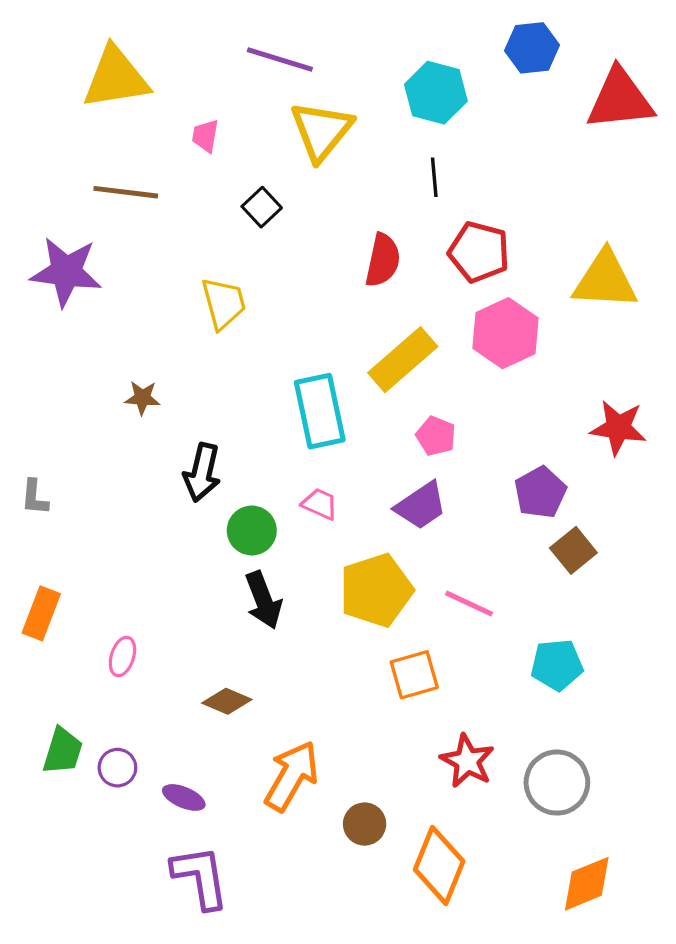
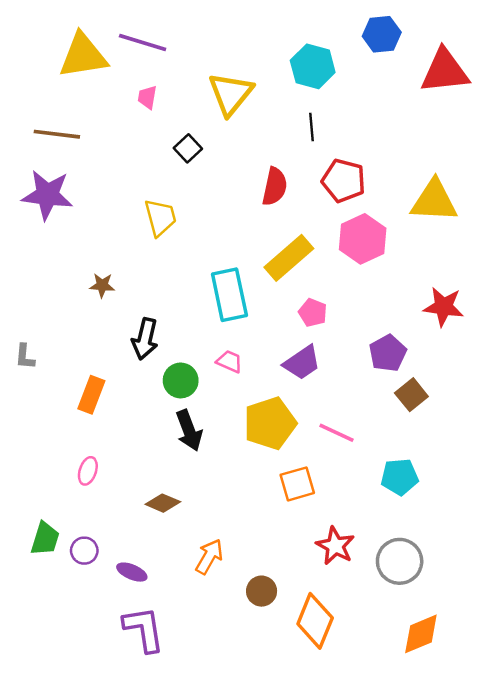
purple line: (280, 60) -> (143, 43), moved
brown line: (126, 192) -> (57, 134), moved
orange rectangle: (41, 613) -> (91, 395), moved
orange arrow: (292, 776) -> (209, 557), size x0.7

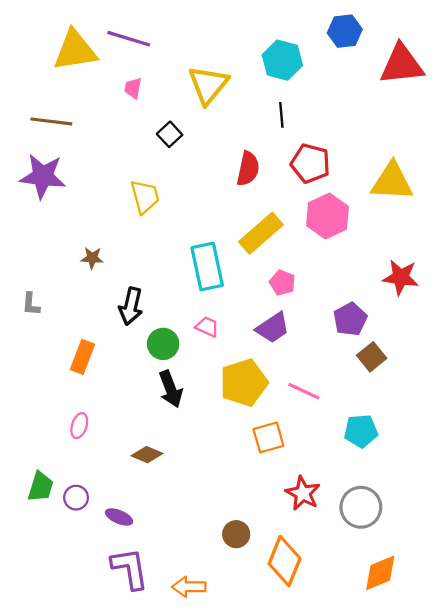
gray L-shape: (25, 357) -> (31, 304), moved
orange arrow: (209, 557) -> (189, 587), moved, turned -120

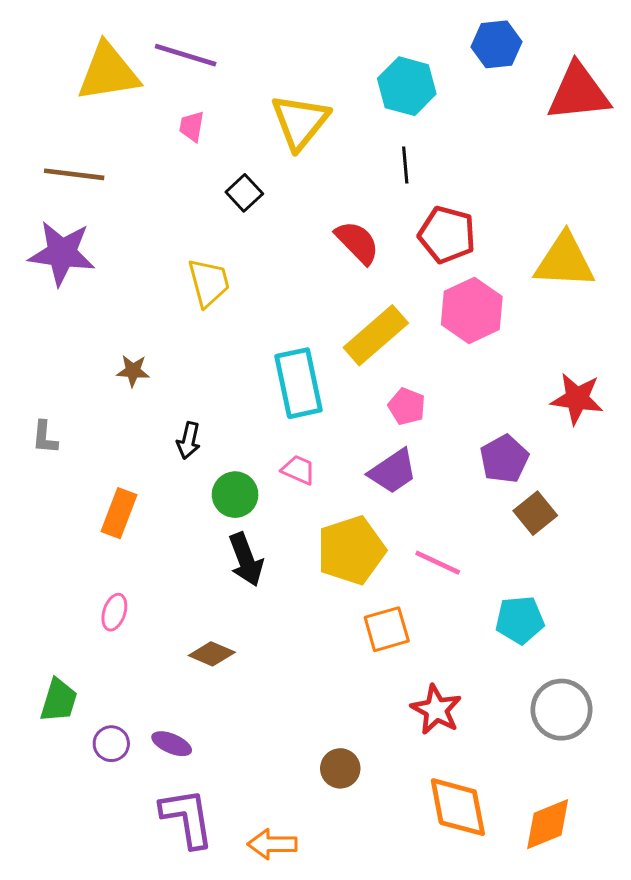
red semicircle: (248, 169) -> (357, 242), turned -56
black arrow: (131, 306) -> (189, 440), size x0.7
purple circle: (76, 498) -> (111, 744), moved
gray circle: (361, 507) -> (561, 710), moved
orange diamond: (285, 561) -> (458, 807), moved, turned -33

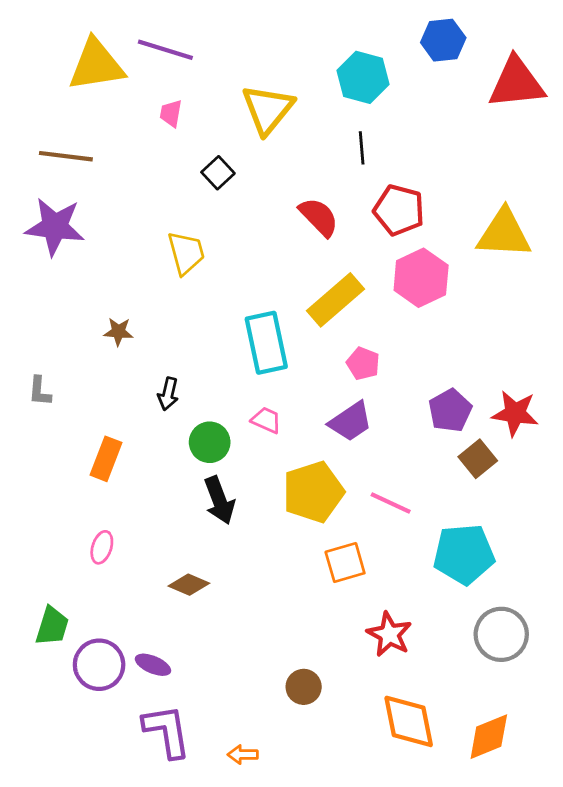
red star: (577, 399) -> (515, 413), moved
cyan pentagon: (520, 620) -> (464, 554), size x1.4
purple circle: (111, 744) -> (99, 665), size x1.6
orange arrow: (272, 844) -> (243, 755), size x0.7

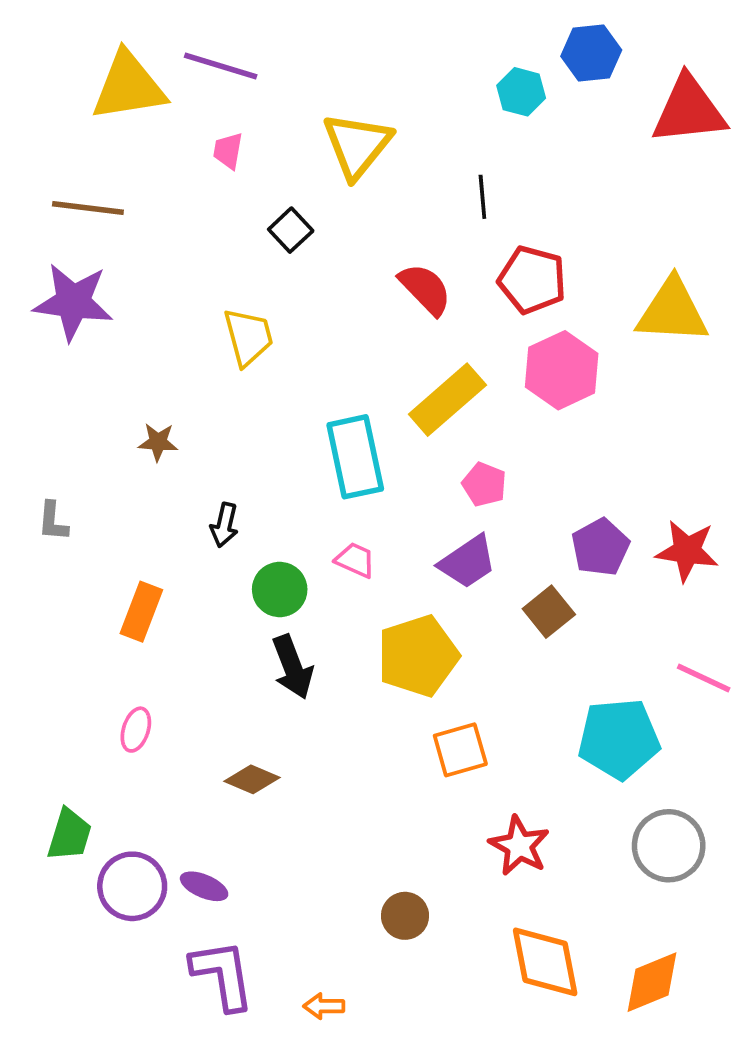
cyan hexagon: (363, 77) -> (521, 92), moved, size x0.7
brown square: (478, 459) -> (549, 612), moved
pink line: (391, 503) -> (704, 678), moved

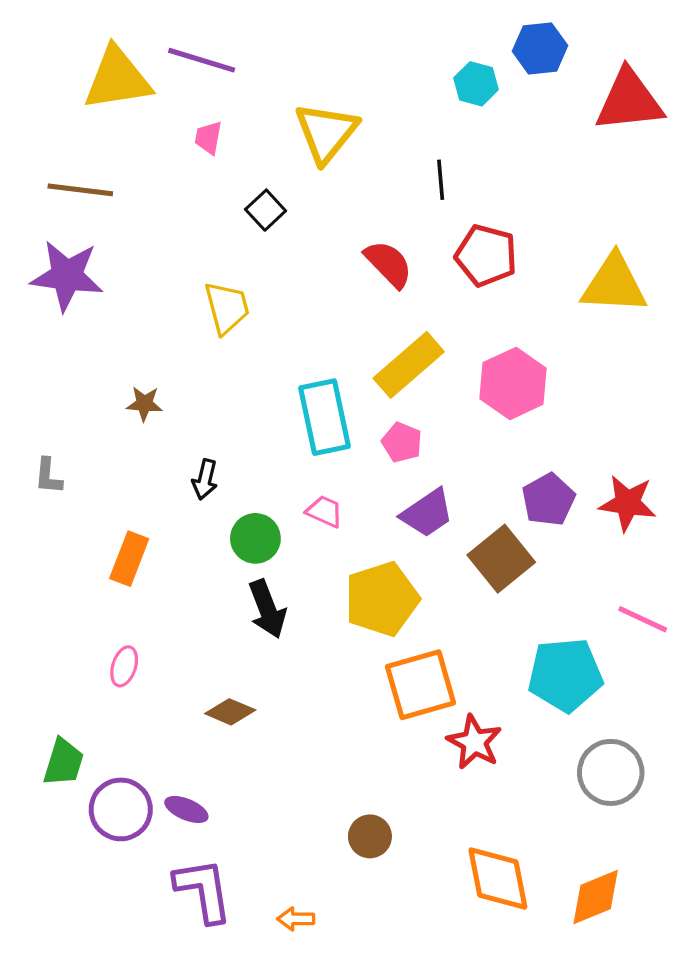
pink hexagon: (562, 370) -> (513, 383), moved
pink pentagon: (484, 484) -> (402, 442), moved
brown square: (549, 612) -> (501, 559), size x1.4
orange square: (460, 750) -> (420, 685), size x1.4
red star: (519, 846) -> (474, 742), moved

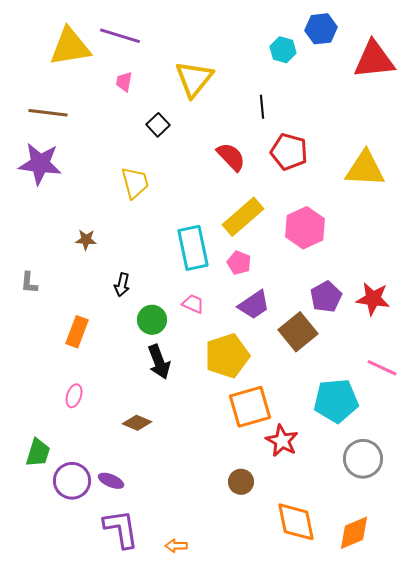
brown circle: (370, 836) -> (241, 482), moved

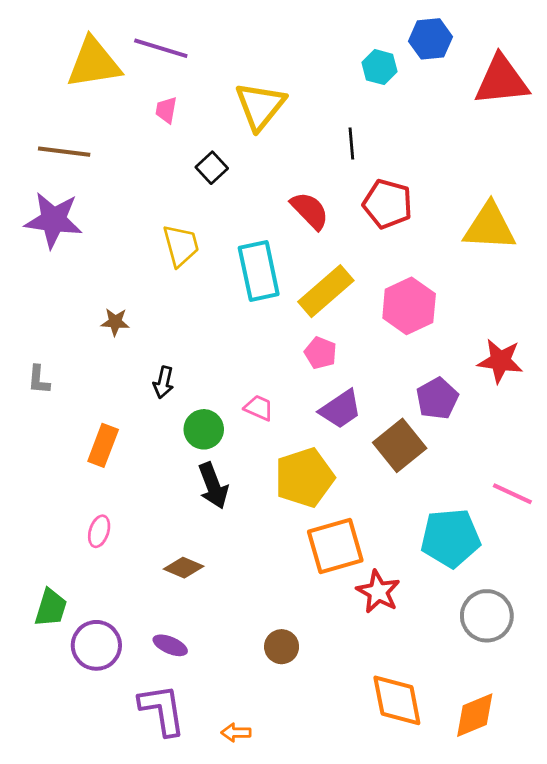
cyan rectangle: (193, 248) -> (259, 271), moved
red star: (373, 299) -> (500, 361), moved
purple ellipse: (111, 481) -> (170, 645), moved
brown circle: (241, 482) -> (282, 647), moved

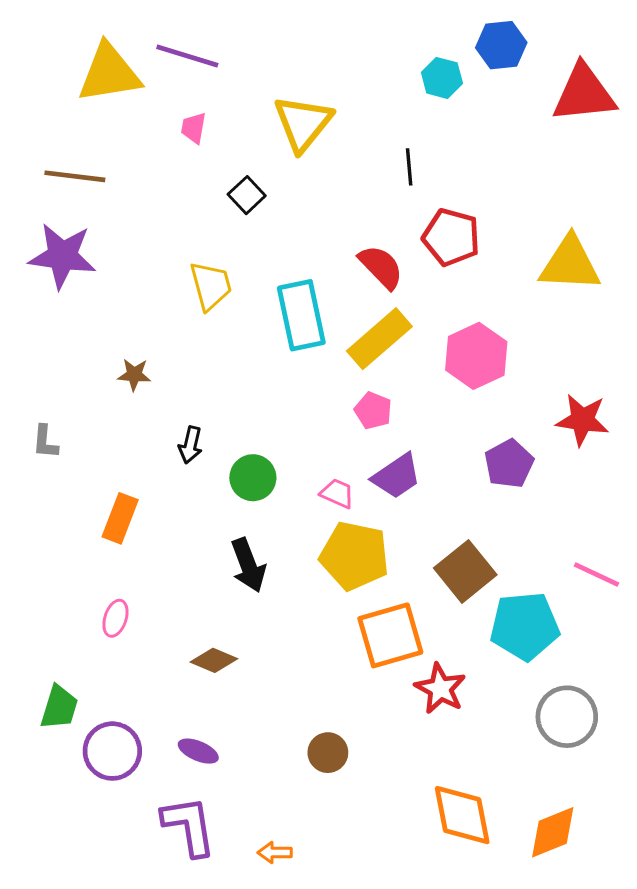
red semicircle: (310, 211) -> (381, 267), moved
pink trapezoid: (259, 408) -> (337, 493), moved
green circle: (204, 429) -> (253, 478), moved
brown square: (400, 445) -> (465, 571), moved
yellow pentagon: (304, 478) -> (354, 556), turned 30

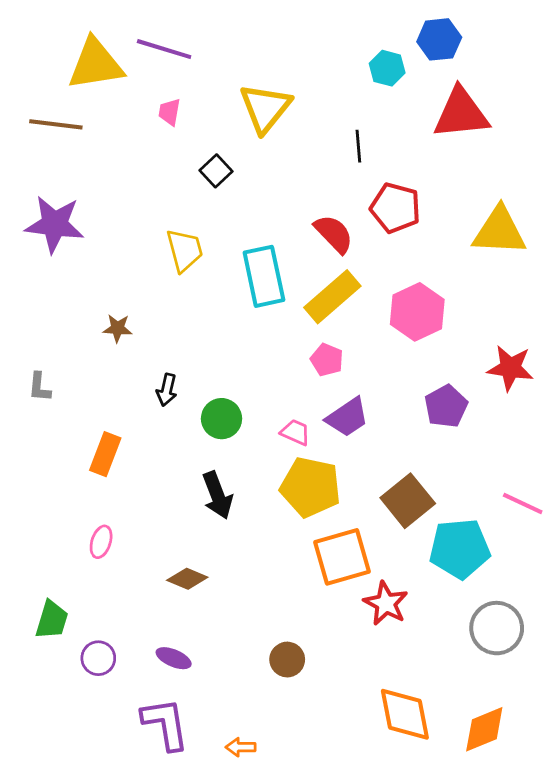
red triangle: (584, 94) -> (461, 113), moved
brown line: (75, 176) -> (56, 124), moved
purple circle: (112, 751) -> (98, 658), size x0.7

